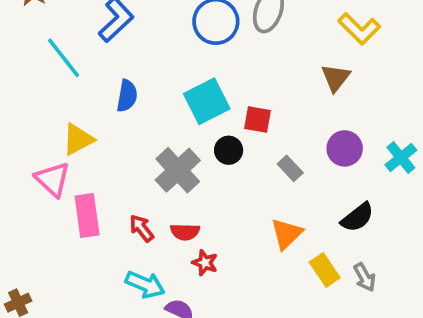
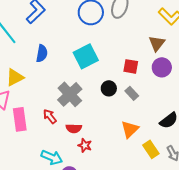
red square: (258, 119) -> (131, 66), moved
purple circle: (345, 148) -> (162, 67), moved
black circle: (229, 150) -> (109, 88), moved
red arrow: (141, 228) -> (50, 116), moved

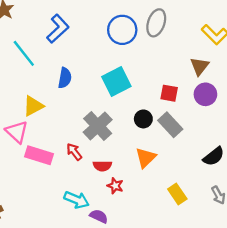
gray rectangle: (132, 93) -> (170, 125), size x1.5
pink rectangle: (20, 119) -> (39, 155), turned -65
orange triangle: (130, 129) -> (146, 158), moved
yellow rectangle: (151, 149) -> (177, 194), moved

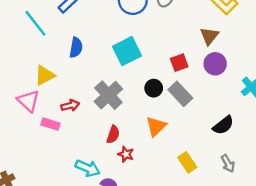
red square: (169, 93) -> (179, 63), turned -30
red arrow: (74, 152) -> (70, 106), moved, turned 114
pink rectangle: (39, 155) -> (50, 124), size x0.7
red semicircle: (102, 166) -> (113, 135), turned -72

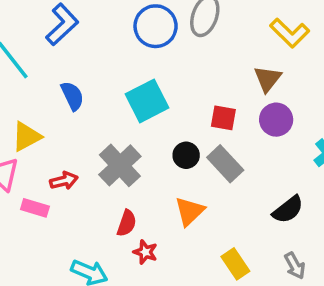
blue semicircle: (76, 48) -> (72, 96), turned -36
red square: (179, 63) -> (223, 118), turned 30

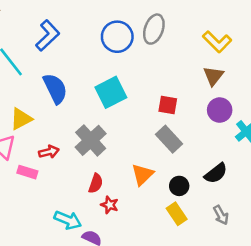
brown triangle: (268, 79) -> (213, 76), moved
blue semicircle: (72, 96) -> (55, 89), size x1.4
purple circle: (276, 120) -> (220, 110), moved
black circle: (186, 155) -> (179, 186), moved

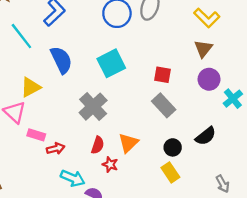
red arrow: (49, 152) -> (56, 149), moved
orange triangle: (142, 175) -> (128, 143), moved
gray arrow: (221, 215) -> (223, 184), moved

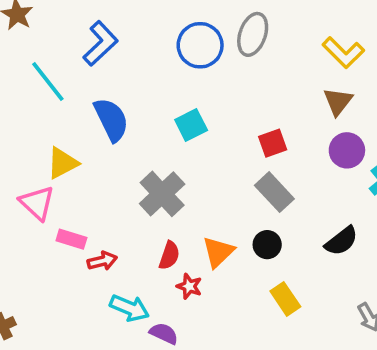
cyan square: (111, 63) -> (191, 125), size x0.7
red square: (162, 75) -> (273, 143), turned -30
black circle: (173, 147) -> (267, 245), moved

